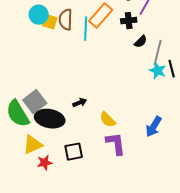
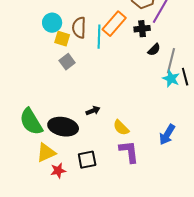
yellow square: (50, 22) -> (62, 39), moved
gray square: (35, 102) -> (67, 62), moved, size x0.7

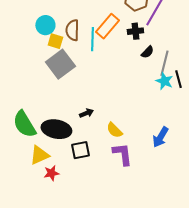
gray square: (67, 62) -> (60, 64), size x1.8
black square: (87, 160) -> (80, 150), moved

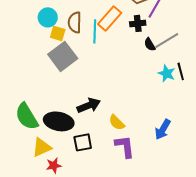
black semicircle: (147, 52) -> (150, 44), turned 104
gray line: (164, 63) -> (167, 40), moved, turned 45
black arrow: (86, 113) -> (89, 105), size x1.6

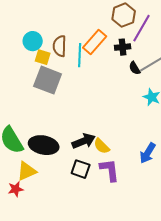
gray square: (63, 56) -> (48, 80), turned -32
black arrow: (89, 105) -> (84, 141), moved
black square: (83, 142) -> (81, 169), moved, turned 30
red star: (54, 165) -> (16, 189), moved

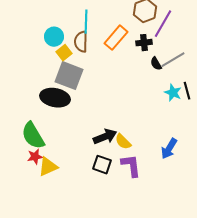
cyan line: (80, 55) -> (86, 22), moved
yellow square: (43, 57) -> (64, 53), turned 35
black ellipse: (44, 145) -> (55, 98), moved
red star: (16, 189) -> (35, 157), moved

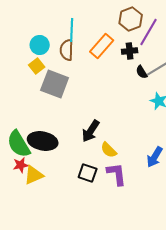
yellow square: (64, 53) -> (37, 66), moved
black ellipse: (55, 98) -> (43, 141), moved
black arrow: (105, 137) -> (91, 131), moved, turned 145

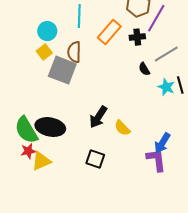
brown semicircle: (67, 50) -> (74, 52), moved
black semicircle: (142, 72) -> (144, 69), moved
yellow semicircle: (109, 150) -> (122, 128), moved
purple L-shape: (117, 174) -> (156, 160), moved

